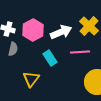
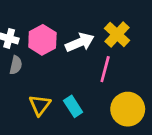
pink line: (80, 52) -> (105, 69), turned -72
cyan rectangle: (50, 58) -> (73, 106), moved

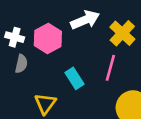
white arrow: (80, 42) -> (85, 20), moved
cyan rectangle: (73, 106) -> (74, 78), moved

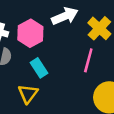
cyan rectangle: (74, 78) -> (39, 68), moved

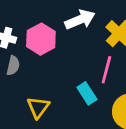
cyan rectangle: (39, 68) -> (87, 93), moved

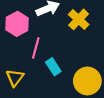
pink line: (106, 70) -> (36, 48), moved

